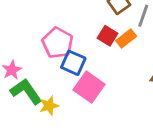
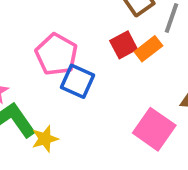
red square: (108, 36) -> (124, 45), turned 30
pink square: (89, 87) -> (154, 129), moved

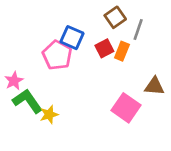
orange rectangle: (148, 49) -> (122, 51), turned -30
blue square: (78, 81) -> (72, 38), moved

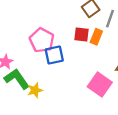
blue square: (72, 38) -> (54, 55), moved, turned -36
red square: (104, 48) -> (82, 34), turned 35

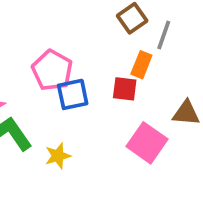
red square: (82, 34) -> (125, 89), moved
yellow star: (35, 90) -> (58, 156), moved

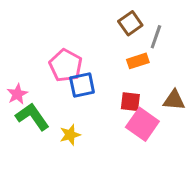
orange rectangle: (141, 65) -> (138, 61), turned 50
red square: (125, 89) -> (130, 102), moved

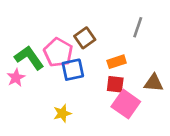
brown square: (130, 23) -> (85, 38), moved
orange rectangle: (138, 61) -> (117, 62), moved
green L-shape: (32, 117) -> (29, 58), moved

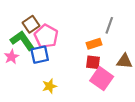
gray line: (138, 27) -> (109, 25), moved
brown square: (85, 38) -> (31, 24), moved
blue square: (73, 70) -> (40, 55), moved

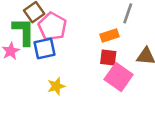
green L-shape: (22, 41) -> (24, 32), turned 35

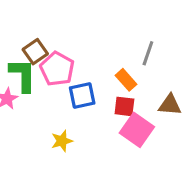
orange rectangle: (109, 35) -> (126, 80), turned 66
blue square: (45, 48) -> (82, 95), moved

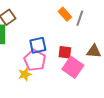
pink pentagon: (57, 69) -> (35, 60), moved
orange rectangle: (126, 80) -> (65, 14), moved

